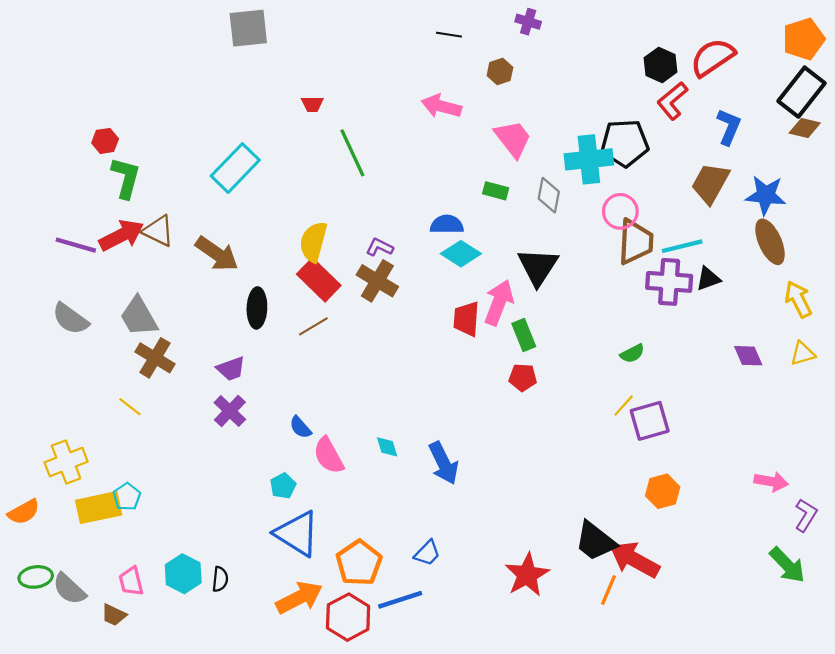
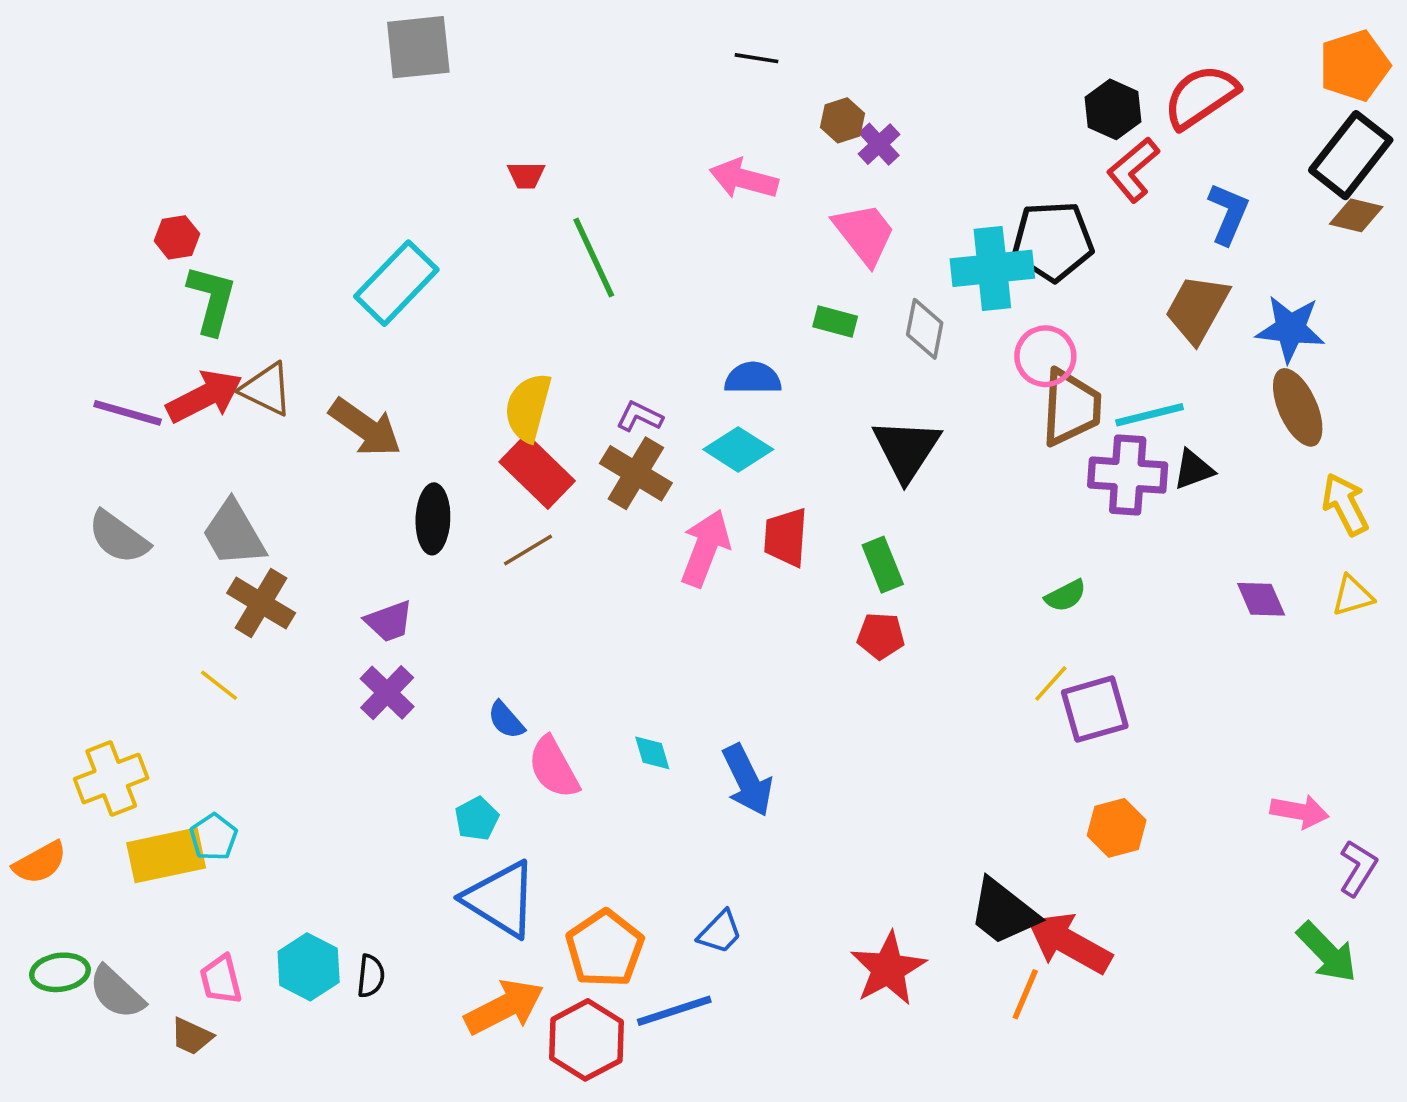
purple cross: (528, 22) -> (879, 144), moved, turned 30
cyan diamond: (461, 254) -> (738, 449), moved
pink arrow: (499, 303) -> (705, 548), moved

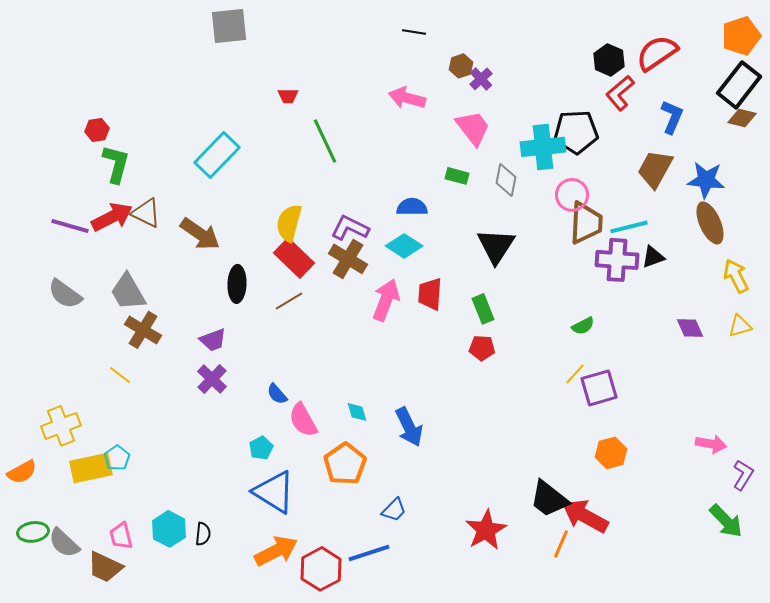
purple L-shape: (640, 417) -> (350, 228), size x1.5
orange pentagon: (605, 949) -> (345, 464), moved
brown trapezoid: (192, 1036) -> (105, 567), size x1.5

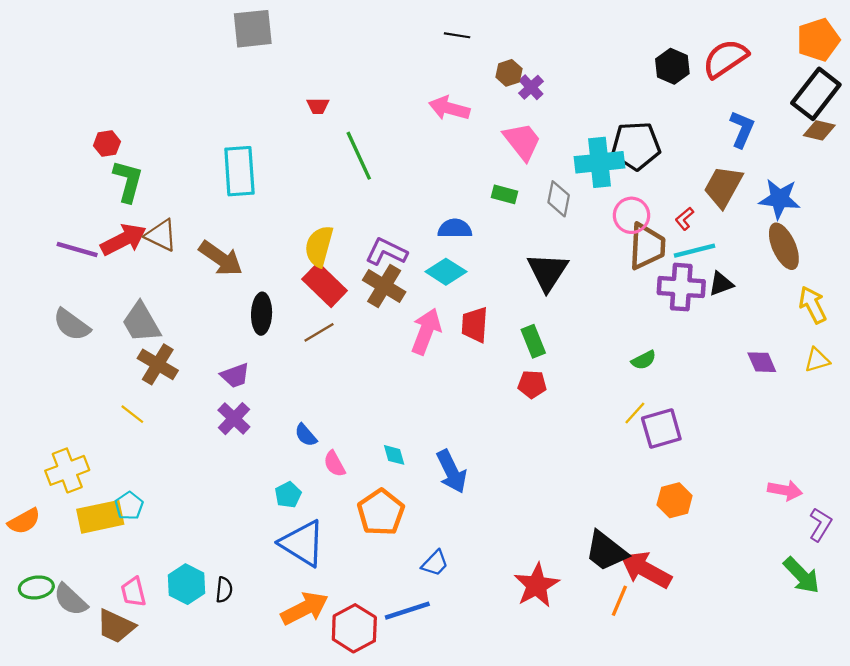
red L-shape: (620, 93) -> (685, 219), moved, size x0.6
cyan rectangle: (217, 155) -> (239, 171), turned -48
pink semicircle: (303, 420) -> (334, 464), size x0.7

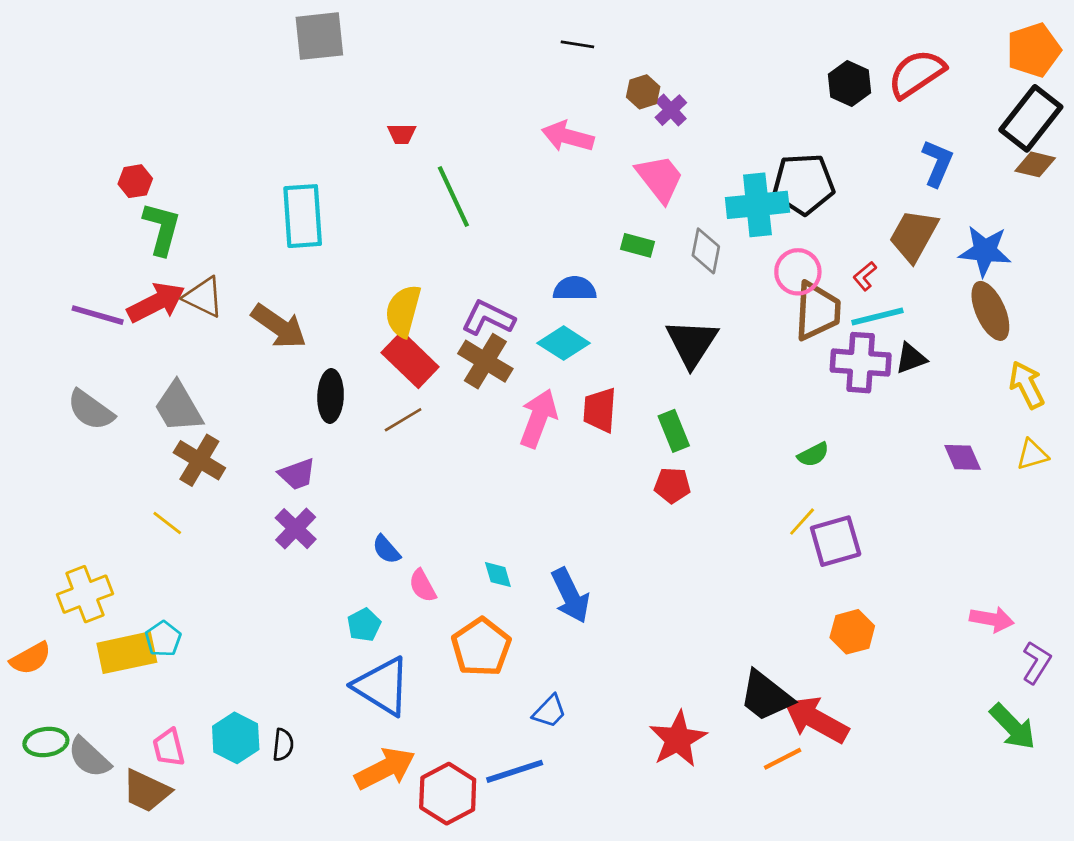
orange line: (619, 601) -> (783, 759), turned 40

